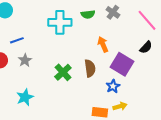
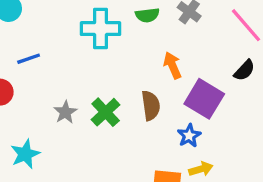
gray star: (25, 60) -> (65, 112), moved
cyan star: (25, 97) -> (25, 154), moved

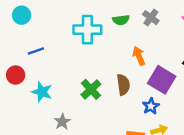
gray star: (65, 112) -> (62, 122), moved
cyan star: (25, 154) -> (42, 92), moved, turned -30

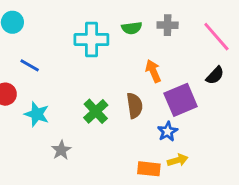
gray cross: (151, 18) -> (168, 25), turned -35
blue line: (36, 51) -> (30, 65), turned 49
purple square: (162, 80) -> (181, 100), turned 36

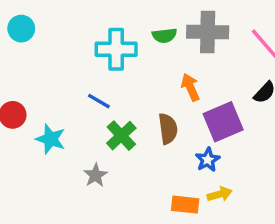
gray cross: (168, 25) -> (208, 32), size x1.6
blue line: (30, 65) -> (99, 101), moved
gray star: (61, 150) -> (95, 175), moved

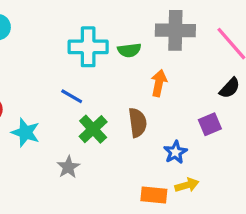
green semicircle: (164, 35) -> (129, 50), moved
orange arrow: (190, 87) -> (159, 83), turned 35
purple square: (223, 122) -> (210, 124), moved, size x0.6

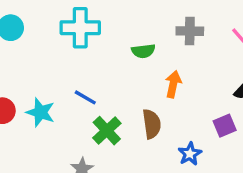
gray cross: (175, 30) -> (190, 31), size x0.7
cyan cross: (88, 47) -> (80, 28), moved
cyan star: (26, 132) -> (40, 112), moved

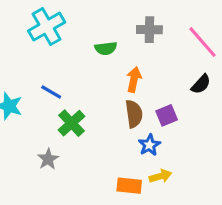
cyan cross: (80, 28) -> (47, 27), turned -30
brown semicircle: (152, 124) -> (134, 114), moved
purple square: (225, 126) -> (167, 115), moved

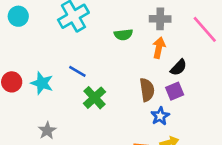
orange arrow: (134, 80) -> (159, 48), moved
black semicircle: (201, 84) -> (179, 67), moved
gray star: (48, 159) -> (47, 131), moved

